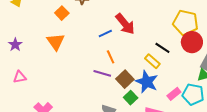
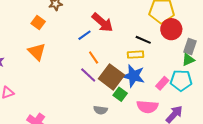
yellow rectangle: (152, 61) -> (136, 55), turned -35
purple line: (102, 73) -> (88, 75), turned 36
brown square: (125, 79) -> (111, 77), size x1.4

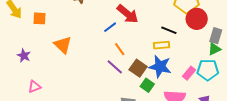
orange square: (38, 22) -> (40, 18), moved, turned -32
brown square: (111, 77) -> (138, 68), size x0.7

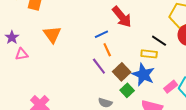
blue line: (110, 27) -> (101, 34), moved
pink triangle: (35, 87) -> (22, 54), moved

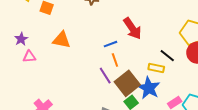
orange triangle: (52, 34) -> (62, 40), turned -48
brown square: (122, 72) -> (127, 83), size x1.4

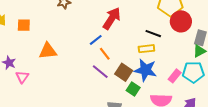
red arrow: (132, 28) -> (112, 18), turned -95
pink triangle: (29, 57) -> (22, 77), turned -32
brown square: (127, 83) -> (124, 72), size x0.7

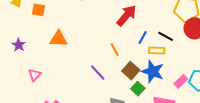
blue line: (96, 40) -> (143, 38), moved, turned -32
purple line: (100, 72) -> (98, 73), moved
pink triangle: (22, 77) -> (35, 75), moved

